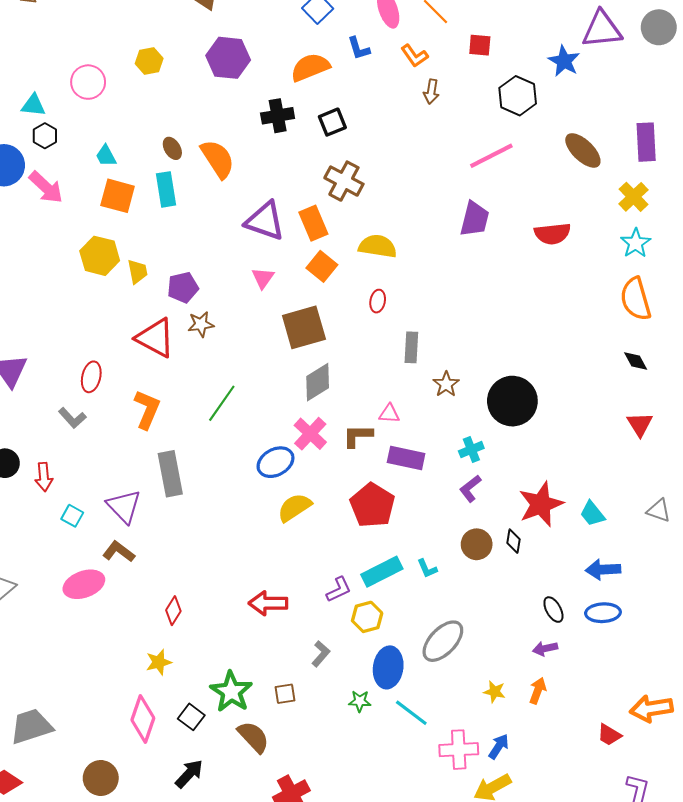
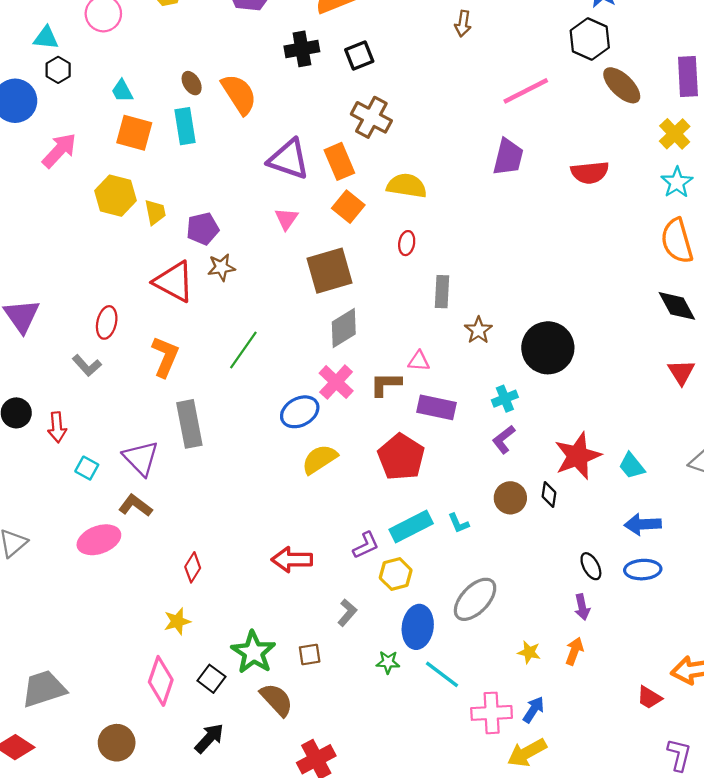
black hexagon: (518, 96) -> (590, 39), moved
pink arrow: (46, 187) -> (59, 150), moved, turned -90
black diamond: (636, 361) -> (677, 306), size x1.5
purple arrow: (545, 649) -> (582, 607), turned -90

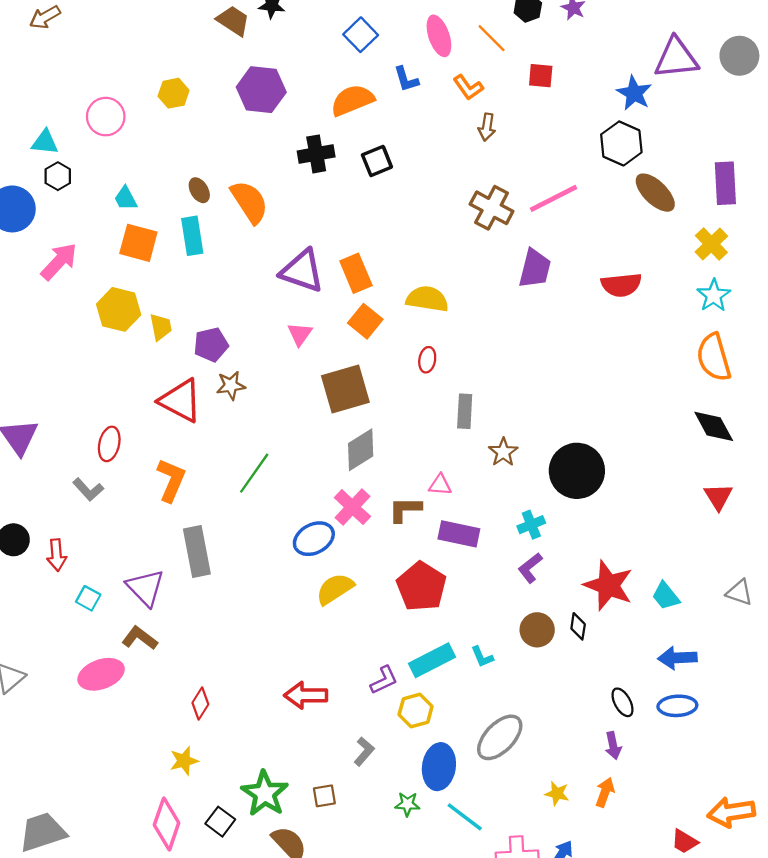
brown cross: (371, 117) -> (492, 208), moved
red star: (578, 456) -> (608, 585), turned -30

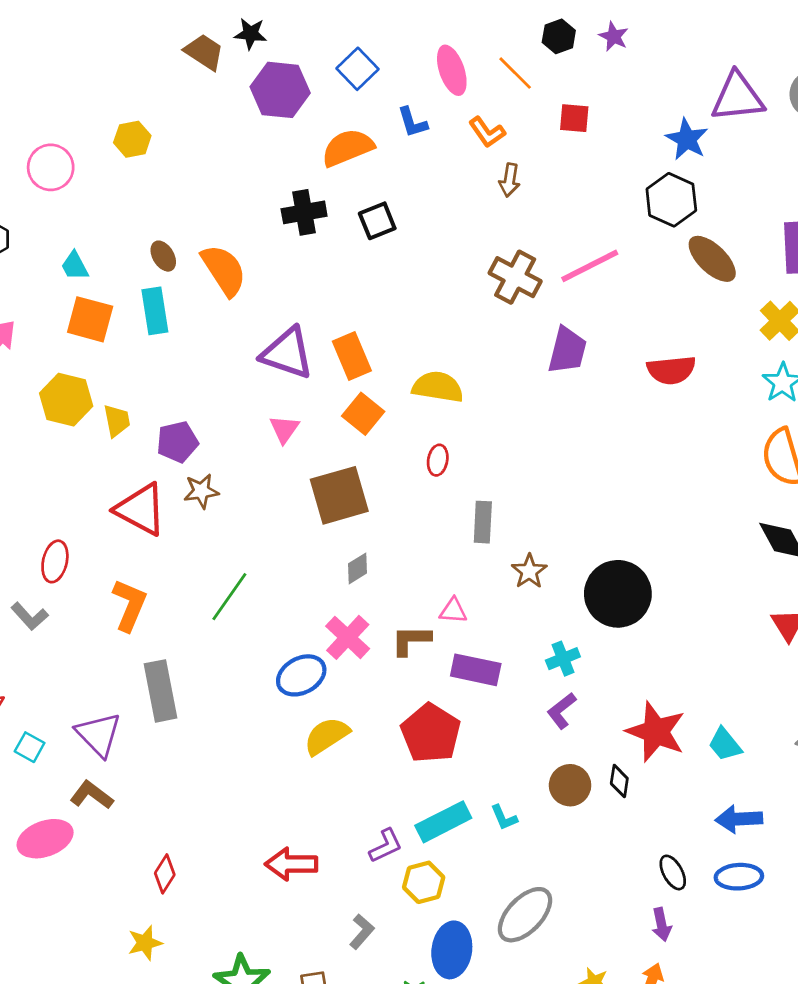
purple hexagon: (261, 90) -> (280, 90), moved
gray diamond: (361, 450) -> (358, 568), size x0.6

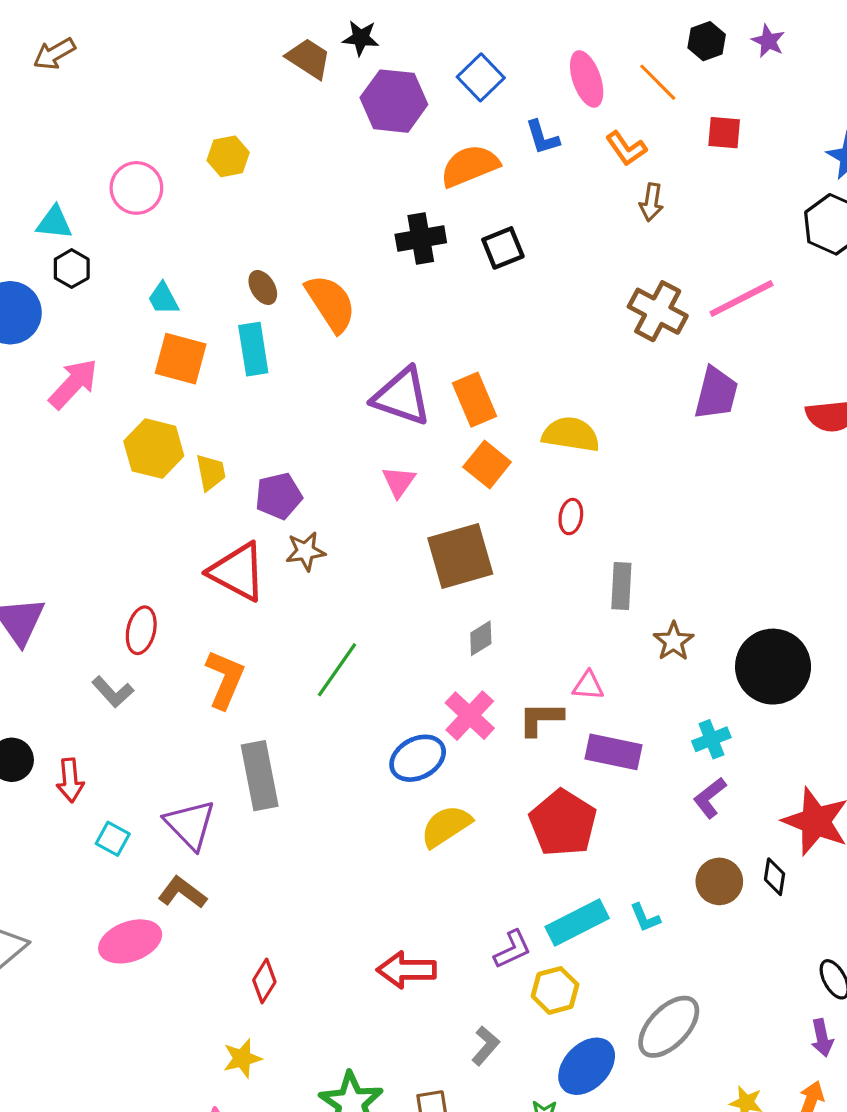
blue ellipse: (452, 950) -> (587, 1066), turned 36

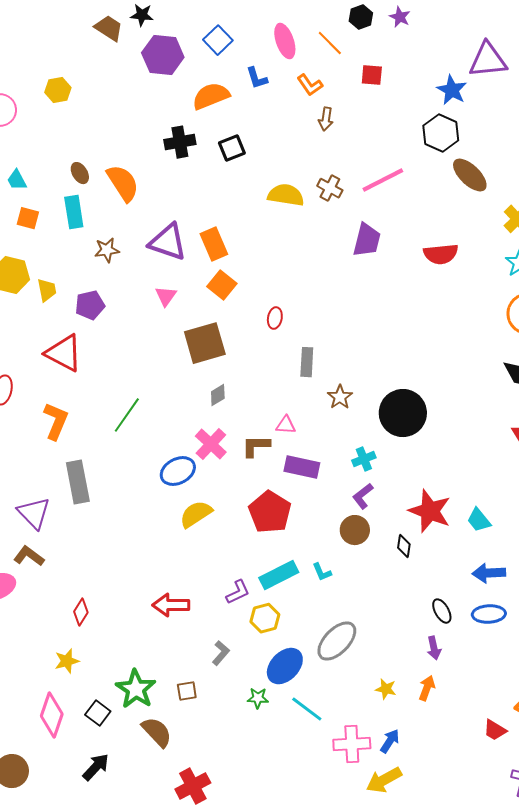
brown cross: (658, 311) -> (330, 188), size x0.7
orange square: (181, 359) -> (28, 218), size x0.7
yellow semicircle: (571, 434) -> (286, 195), moved
brown star: (305, 551) -> (107, 250), moved
brown circle: (719, 881) -> (355, 530), moved

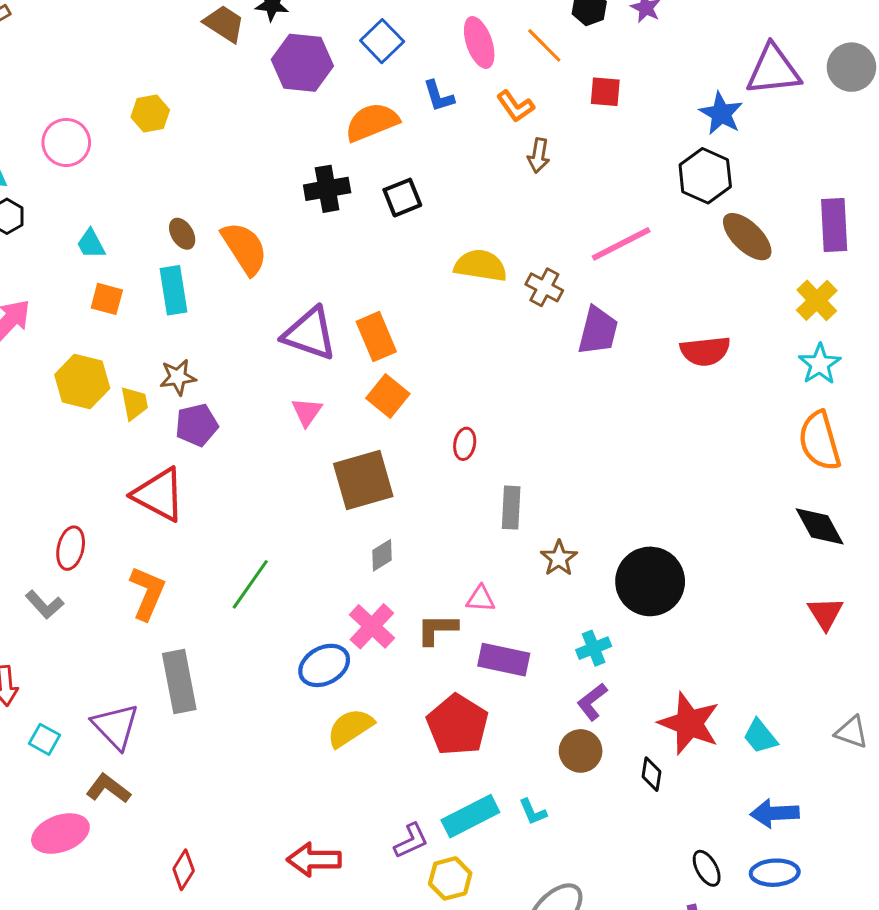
brown cross: (330, 188) -> (544, 287), moved
brown star: (107, 250) -> (178, 377), moved

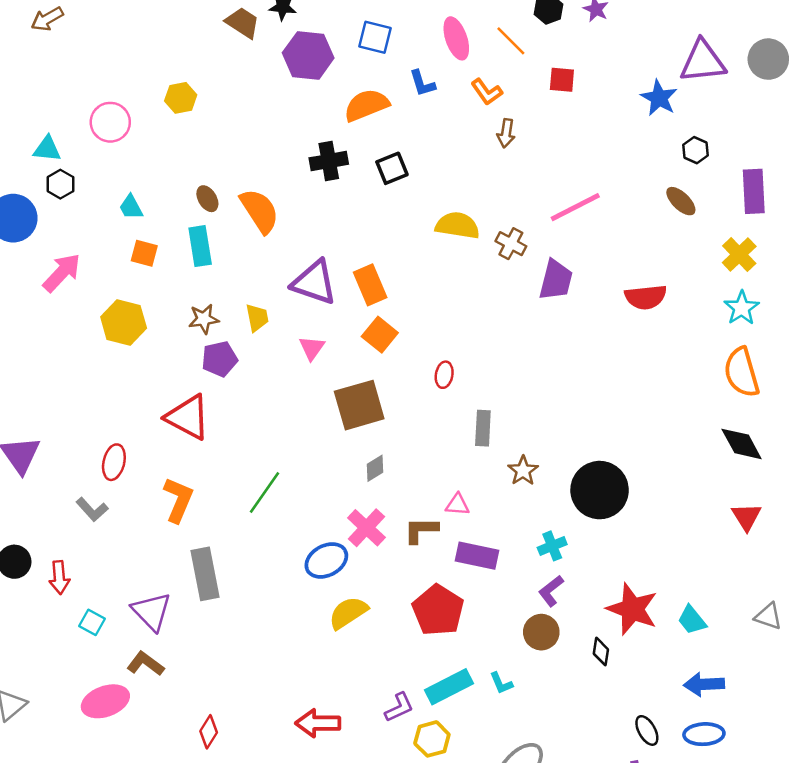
blue square: (382, 41) -> (375, 37), turned -32
black hexagon: (705, 176) -> (695, 150), moved, size x0.6
brown ellipse: (747, 237) -> (681, 201), size x0.7
yellow trapezoid: (134, 403) -> (257, 318), moved

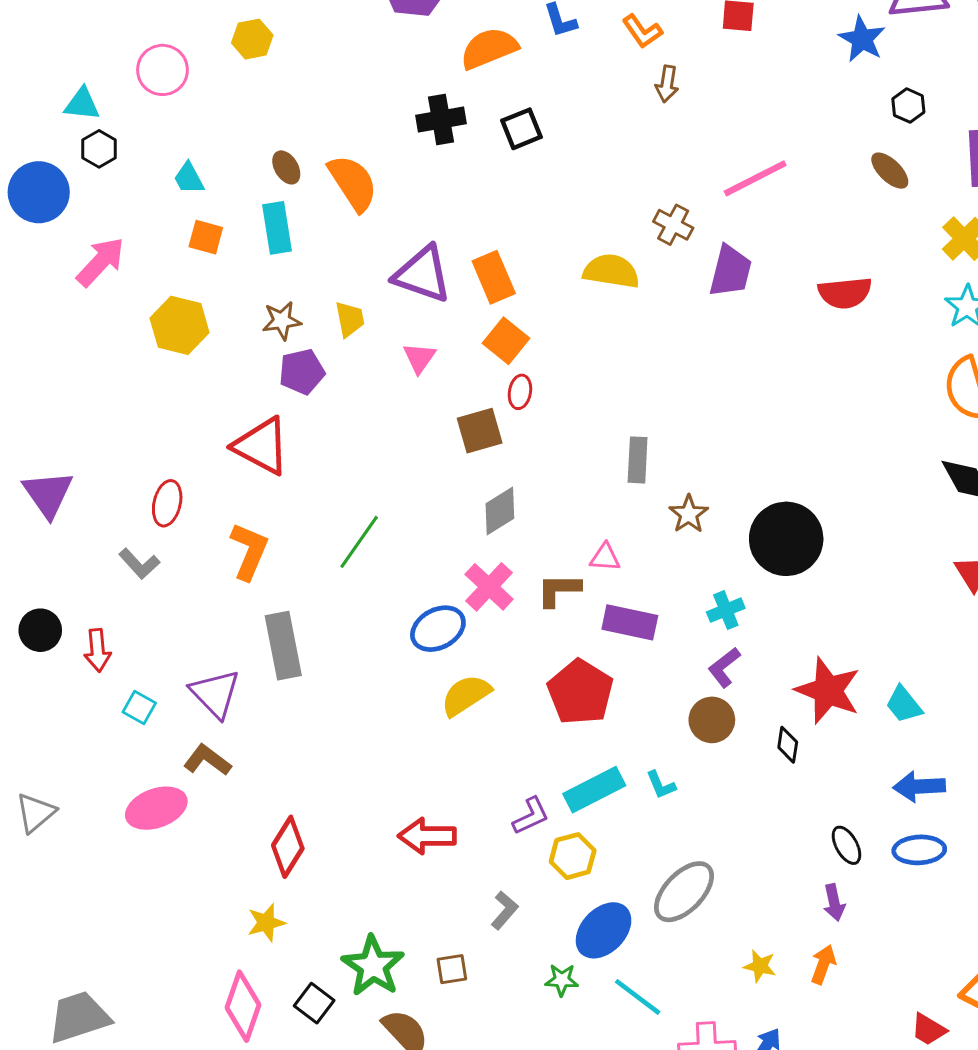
yellow semicircle: (457, 225) -> (611, 271), moved
red ellipse: (444, 375) -> (520, 392), moved
brown square: (359, 405) -> (480, 431), size x0.7
gray diamond: (375, 468) -> (500, 511), size x1.4
red diamond: (209, 732) -> (288, 847), size x1.4

